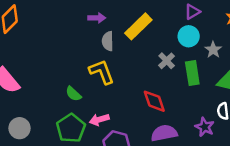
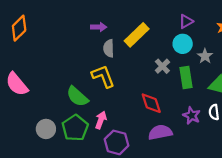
green semicircle: (73, 94) -> (77, 96), size x1.5
pink arrow: (99, 120) -> (101, 120), turned 126
purple star: (205, 127) -> (192, 116), moved
gray circle: (20, 128) -> (46, 129), moved

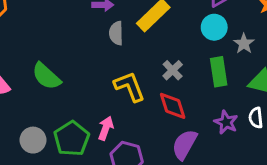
gray cross: (162, 66) -> (173, 70), moved
yellow L-shape: (103, 76) -> (130, 87), moved
green semicircle: (77, 96) -> (46, 76), moved
purple semicircle: (160, 132) -> (184, 145), turned -50

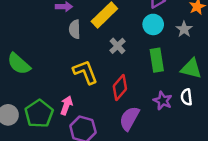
gray star: (244, 44) -> (184, 29), moved
gray cross: (173, 70) -> (117, 46), moved
red diamond: (173, 106) -> (120, 87), turned 60

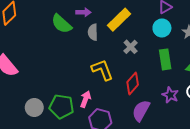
green semicircle: (19, 64) -> (61, 24), moved
green pentagon: (39, 114) -> (61, 106), turned -30

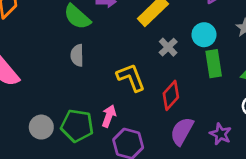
cyan circle: (162, 28) -> (204, 35), moved
gray semicircle: (93, 32) -> (77, 55), moved
purple star: (170, 95) -> (221, 134), moved

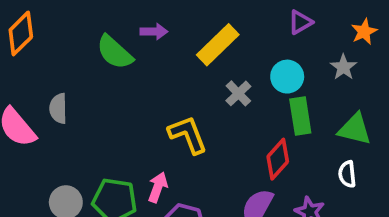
gray semicircle: (77, 55) -> (58, 108), moved
red diamond: (171, 95) -> (278, 159), moved

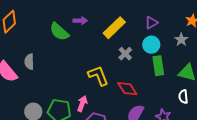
purple triangle: (300, 22) -> (151, 23), moved
red diamond: (278, 159) -> (127, 89), moved, turned -75

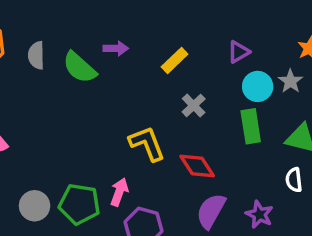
yellow rectangle: (114, 28) -> (175, 61), size x0.7
cyan circle: (151, 45) -> (258, 86), moved
gray semicircle: (29, 62) -> (36, 55), moved

